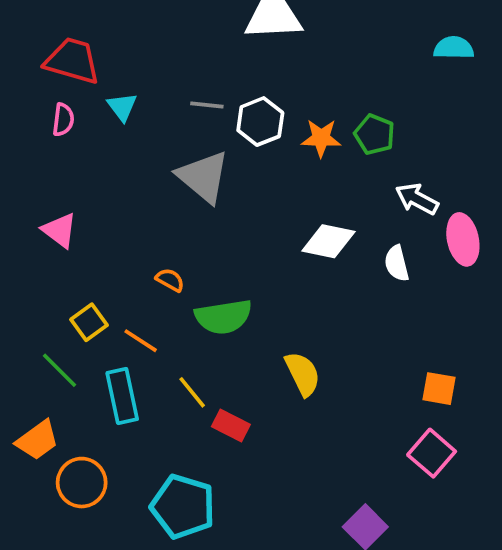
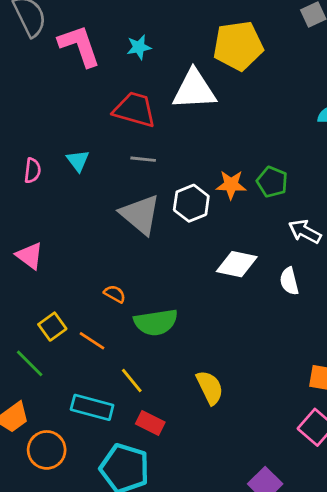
red trapezoid: (72, 61) -> (135, 110), moved
white hexagon: (260, 122) -> (191, 203), moved
yellow semicircle: (303, 374) -> (210, 388), moved
cyan rectangle: (122, 396) -> (92, 407), moved, turned -63
red rectangle: (231, 425) -> (150, 423), moved

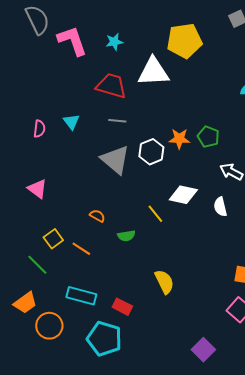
green semicircle: (156, 322) -> (126, 236), size x0.6
yellow line: (132, 380) -> (155, 214), moved

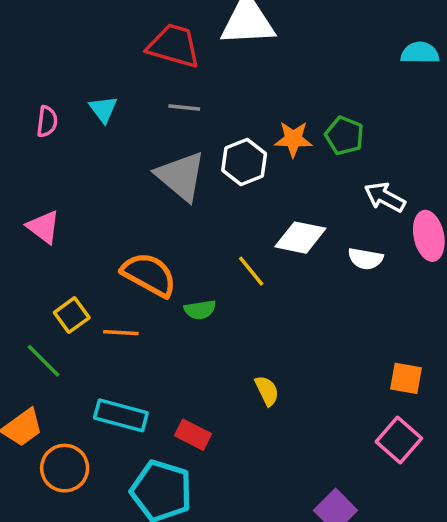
white semicircle: (220, 207) -> (365, 259), turned -66
orange semicircle: (97, 216) -> (149, 275), size x2.0
orange line: (81, 249) -> (121, 333), turned -30
yellow semicircle: (164, 282) -> (267, 391), size x0.7

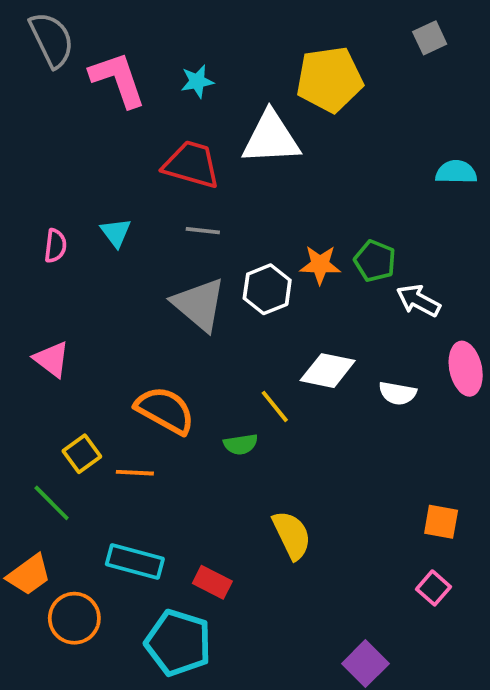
white arrow: (385, 197) -> (418, 301), moved
green semicircle: (200, 310) -> (241, 444), moved
yellow semicircle: (267, 391) -> (292, 535), size x1.5
pink square: (399, 440) -> (434, 588), size x0.7

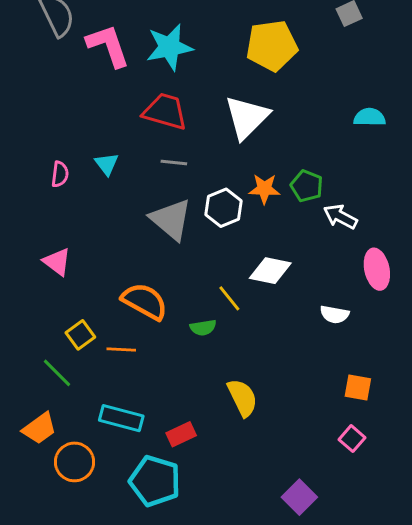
cyan star: (197, 81) -> (169, 47), size x1.8
white triangle: (271, 138) -> (247, 117), moved, turned -42
white semicircle: (398, 393) -> (335, 314), moved
red rectangle: (212, 582) -> (181, 434), turned -52

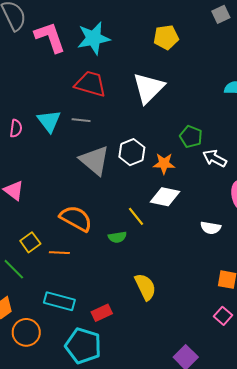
yellow pentagon: (272, 46) -> (166, 37), size x0.7
gray line: (174, 163) -> (81, 120), moved
cyan triangle: (107, 164) -> (49, 121), size x1.4
orange star: (264, 189) -> (164, 164), moved

